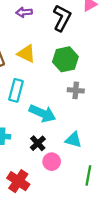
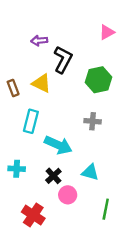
black L-shape: (62, 18) -> (63, 60), moved
green hexagon: (65, 59) -> (99, 80), moved

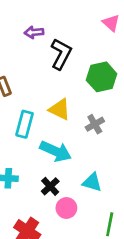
pink triangle: (107, 32) -> (111, 23), turned -49
yellow triangle: (42, 83) -> (60, 109), moved
gray cross: (93, 121) -> (95, 124), turned -35

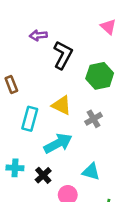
cyan arrow: (56, 151) -> (58, 143), turned -52
black cross: (50, 186) -> (43, 175), moved

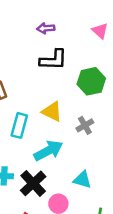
purple arrow: (38, 35) -> (46, 28), moved
black L-shape: (63, 55) -> (53, 60), turned 64
black cross: (43, 175) -> (33, 183), size x1.5

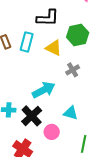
yellow triangle: (52, 112) -> (54, 48), moved
cyan rectangle: (19, 125) -> (27, 42), moved

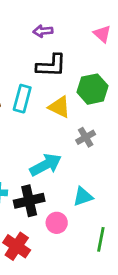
cyan triangle: (71, 113) -> (83, 197), turned -35
black cross: (32, 116) -> (29, 201), turned 30

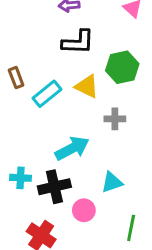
cyan rectangle: (22, 99) -> (47, 94), moved, turned 36
gray cross: (86, 137) -> (115, 119), turned 30

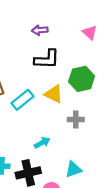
cyan arrow: (72, 148) -> (42, 143), size x0.6

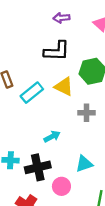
purple arrow: (40, 30) -> (61, 18), moved

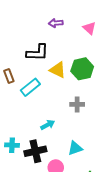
black L-shape: (57, 51) -> (37, 53), moved
yellow triangle: (64, 87) -> (58, 70), moved

